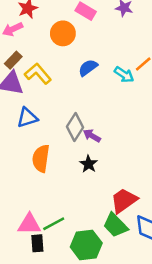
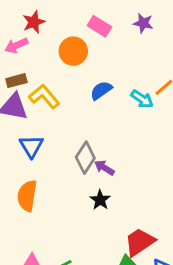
brown rectangle: (13, 60) -> (16, 81), turned 30
blue triangle: (27, 118) -> (31, 146), turned -45
orange semicircle: (41, 158) -> (27, 196), moved

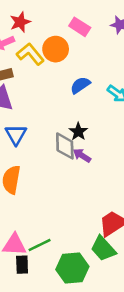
yellow L-shape: (44, 96) -> (30, 54), moved
gray diamond: (85, 158) -> (65, 146), turned -36
black star: (100, 200) -> (78, 132), moved

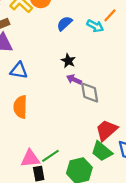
blue triangle: (16, 135) -> (19, 70), turned -42
gray diamond: (65, 146) -> (90, 92), moved

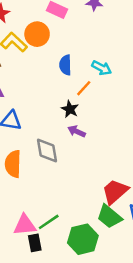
orange line: (110, 15) -> (84, 88), moved
blue semicircle: (65, 23) -> (65, 65), turned -49
gray diamond: (90, 92) -> (47, 150), moved

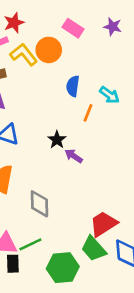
orange line: (84, 88) -> (88, 113), turned -30
black star: (70, 109) -> (57, 140), moved
gray diamond: (47, 150) -> (39, 204), moved

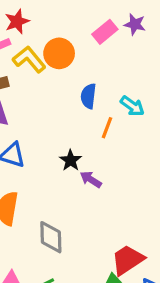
pink rectangle: (73, 28) -> (105, 32), moved, turned -72

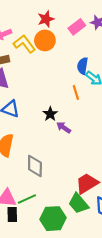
red star: (17, 22) -> (46, 19), moved
blue semicircle: (88, 96) -> (83, 66), moved
orange line: (107, 128) -> (76, 92), turned -40

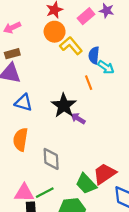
yellow L-shape: (24, 44) -> (71, 46), moved
black star: (50, 114) -> (64, 106), size x1.6
green trapezoid: (78, 204) -> (86, 184), moved

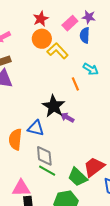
blue semicircle: (94, 55) -> (85, 35), moved
blue triangle: (24, 103) -> (36, 128), moved
green line: (45, 193) -> (47, 171), moved, turned 60

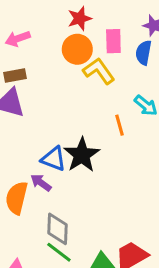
pink rectangle: (70, 23) -> (113, 41), moved, turned -56
purple arrow: (67, 117) -> (41, 183), moved
blue triangle: (36, 128) -> (54, 159), moved

